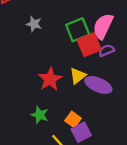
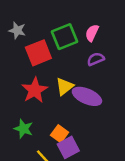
pink semicircle: (103, 26) -> (92, 33), size x0.6
red square: (89, 45) -> (38, 53), moved

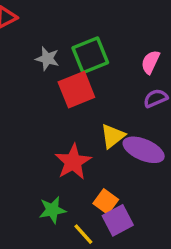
green square: (65, 37) -> (90, 55), moved
red star: (35, 90) -> (73, 162), moved
green star: (23, 129) -> (52, 210), moved, turned -30

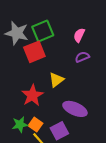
gray star: (47, 59) -> (17, 33), size x1.6
purple ellipse: (144, 150) -> (75, 109), moved
orange square: (106, 201) -> (35, 124), moved

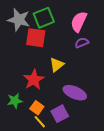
pink semicircle: (79, 35) -> (79, 22), size x1.5
red square: (34, 52) -> (36, 38), turned 30
green star: (20, 124) -> (15, 101), moved

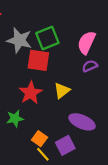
red star: (34, 80) -> (31, 93), moved
green star: (15, 101) -> (15, 119), moved

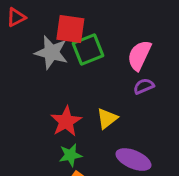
red square: (38, 60) -> (70, 29), moved
green star: (15, 119) -> (70, 155), moved

